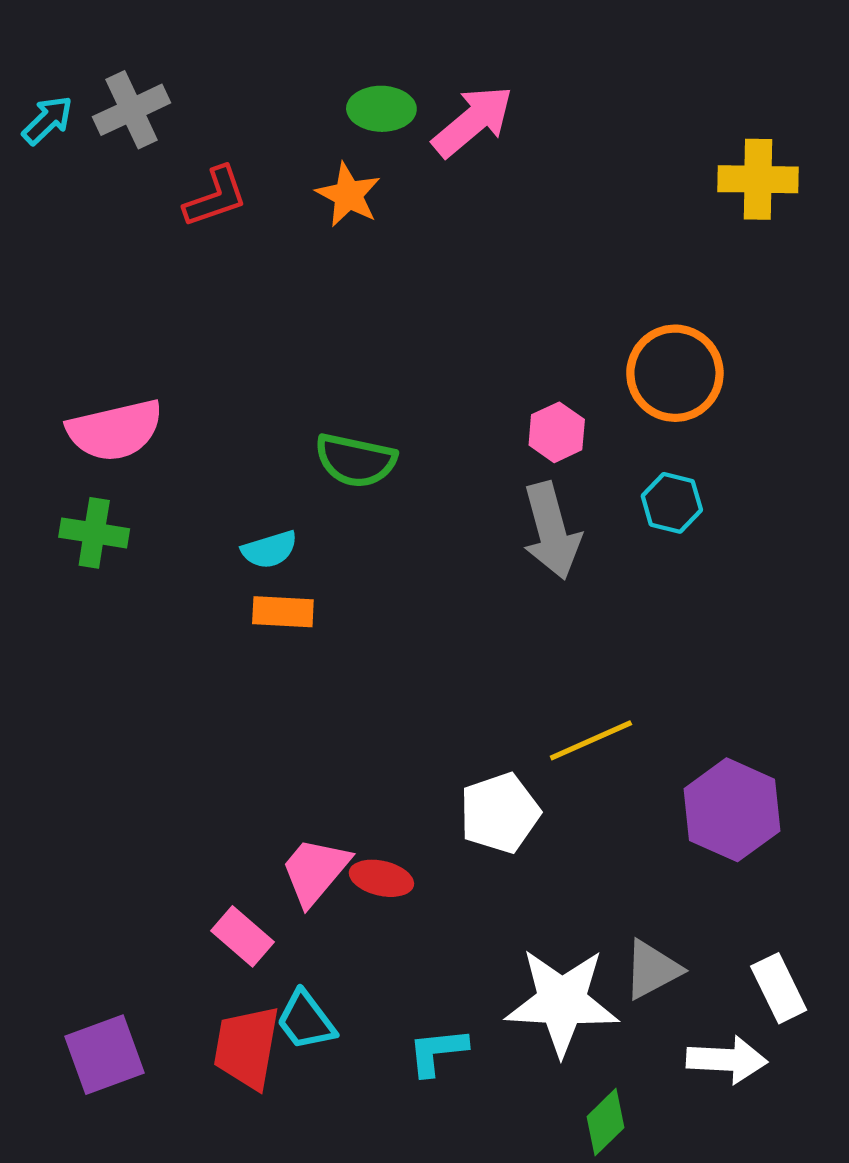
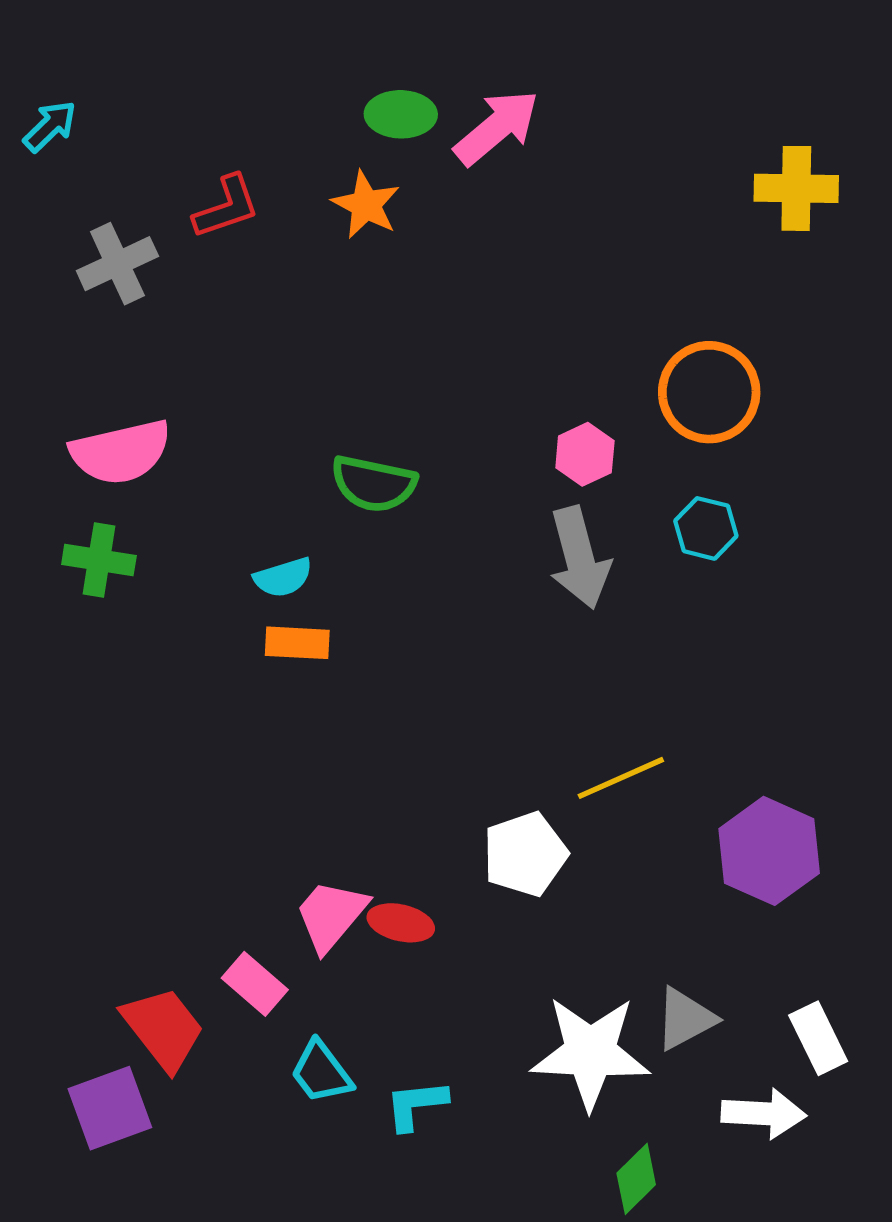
gray cross: (132, 110) -> (117, 264), moved
red trapezoid: (247, 1047) -> (163, 1029), moved, turned 132
cyan L-shape: (437, 1051) -> (416, 1105), moved

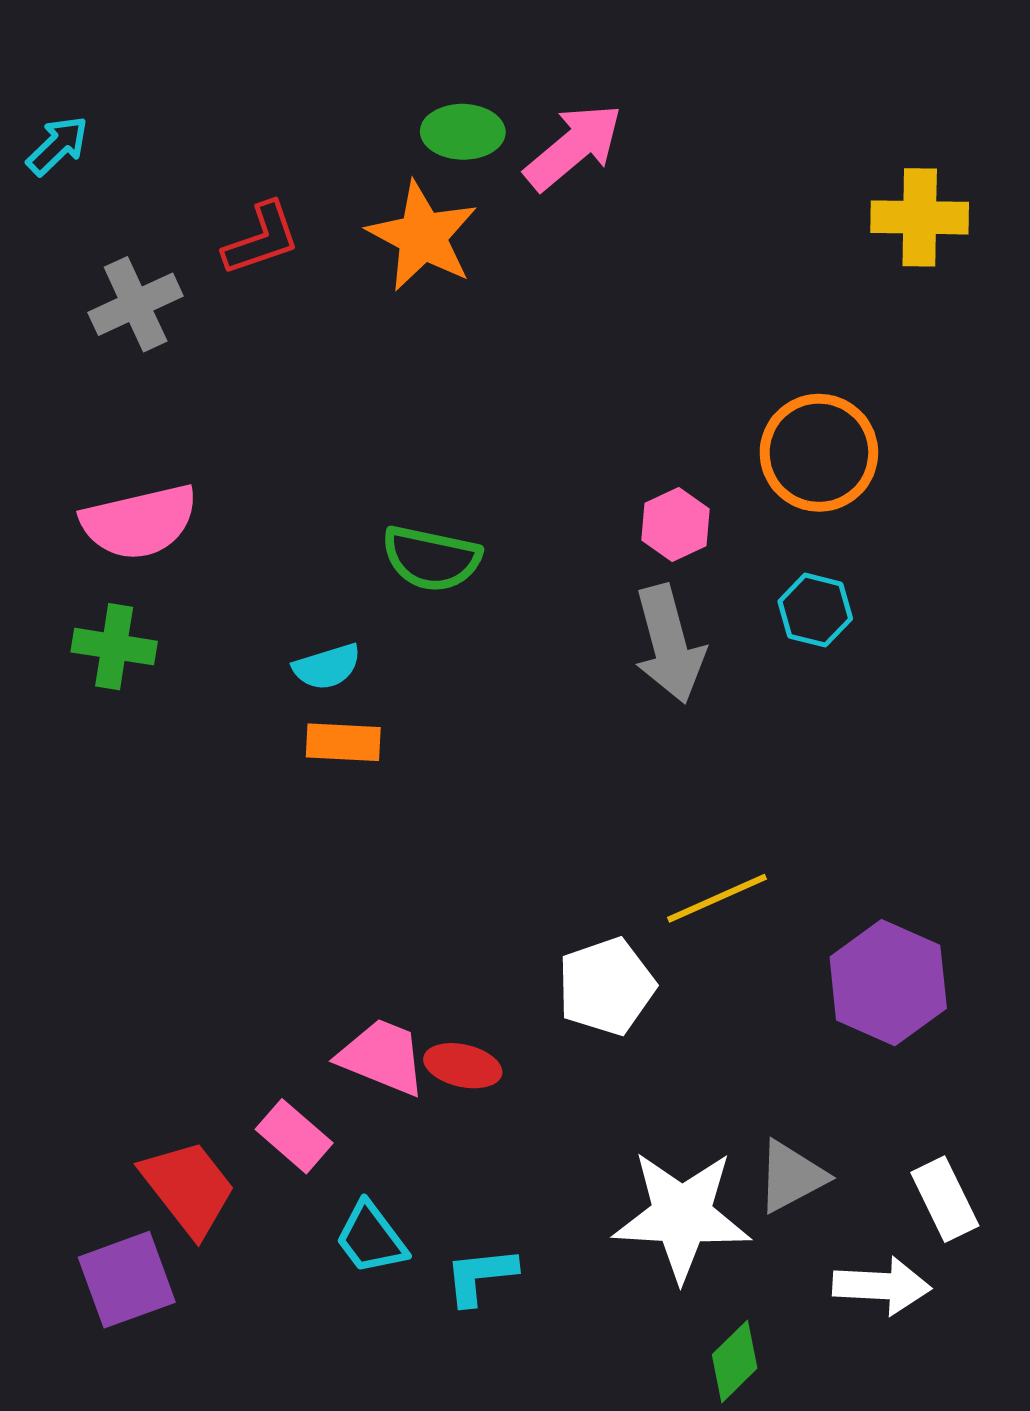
orange star: (366, 205) -> (422, 236), size x1.4
pink trapezoid: (331, 915) -> (382, 1057), turned 72

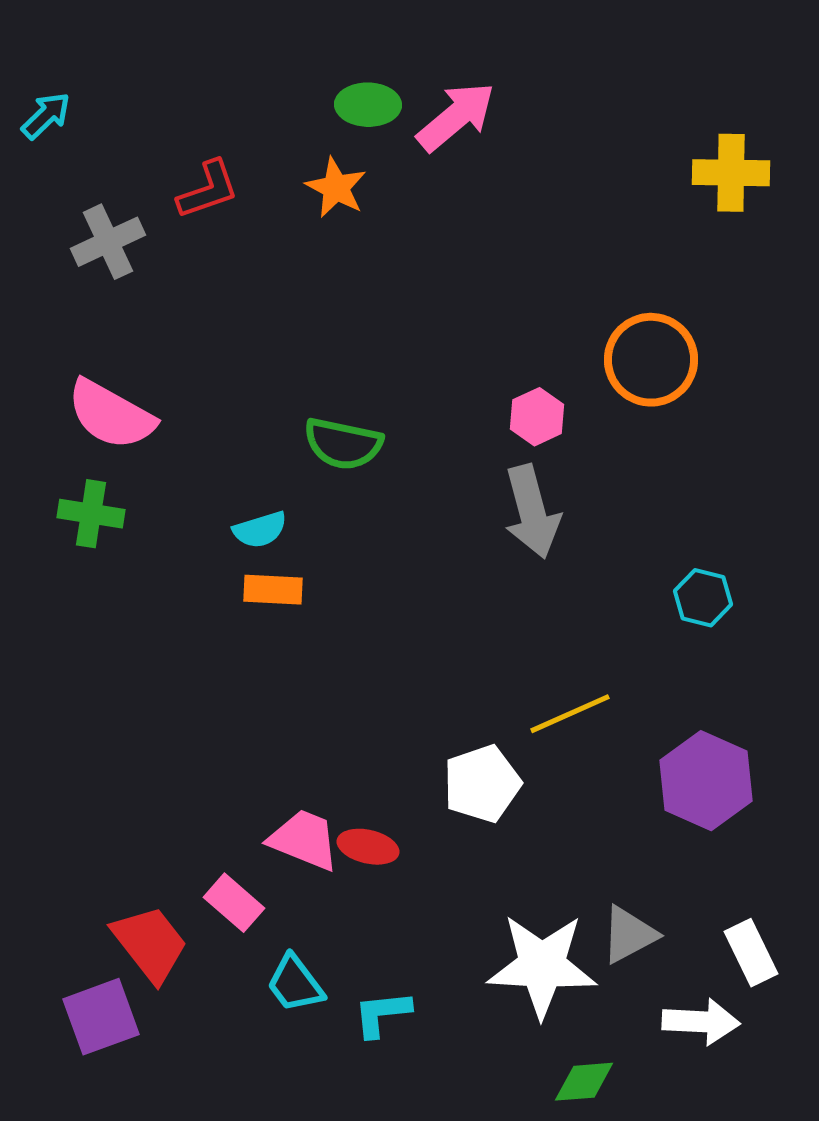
orange star: (422, 236) -> (336, 188), size x0.7
pink semicircle: (139, 522) -> (111, 415), turned 42
cyan hexagon: (815, 610) -> (703, 598), moved
green diamond: (735, 1361) -> (584, 1082), turned 40

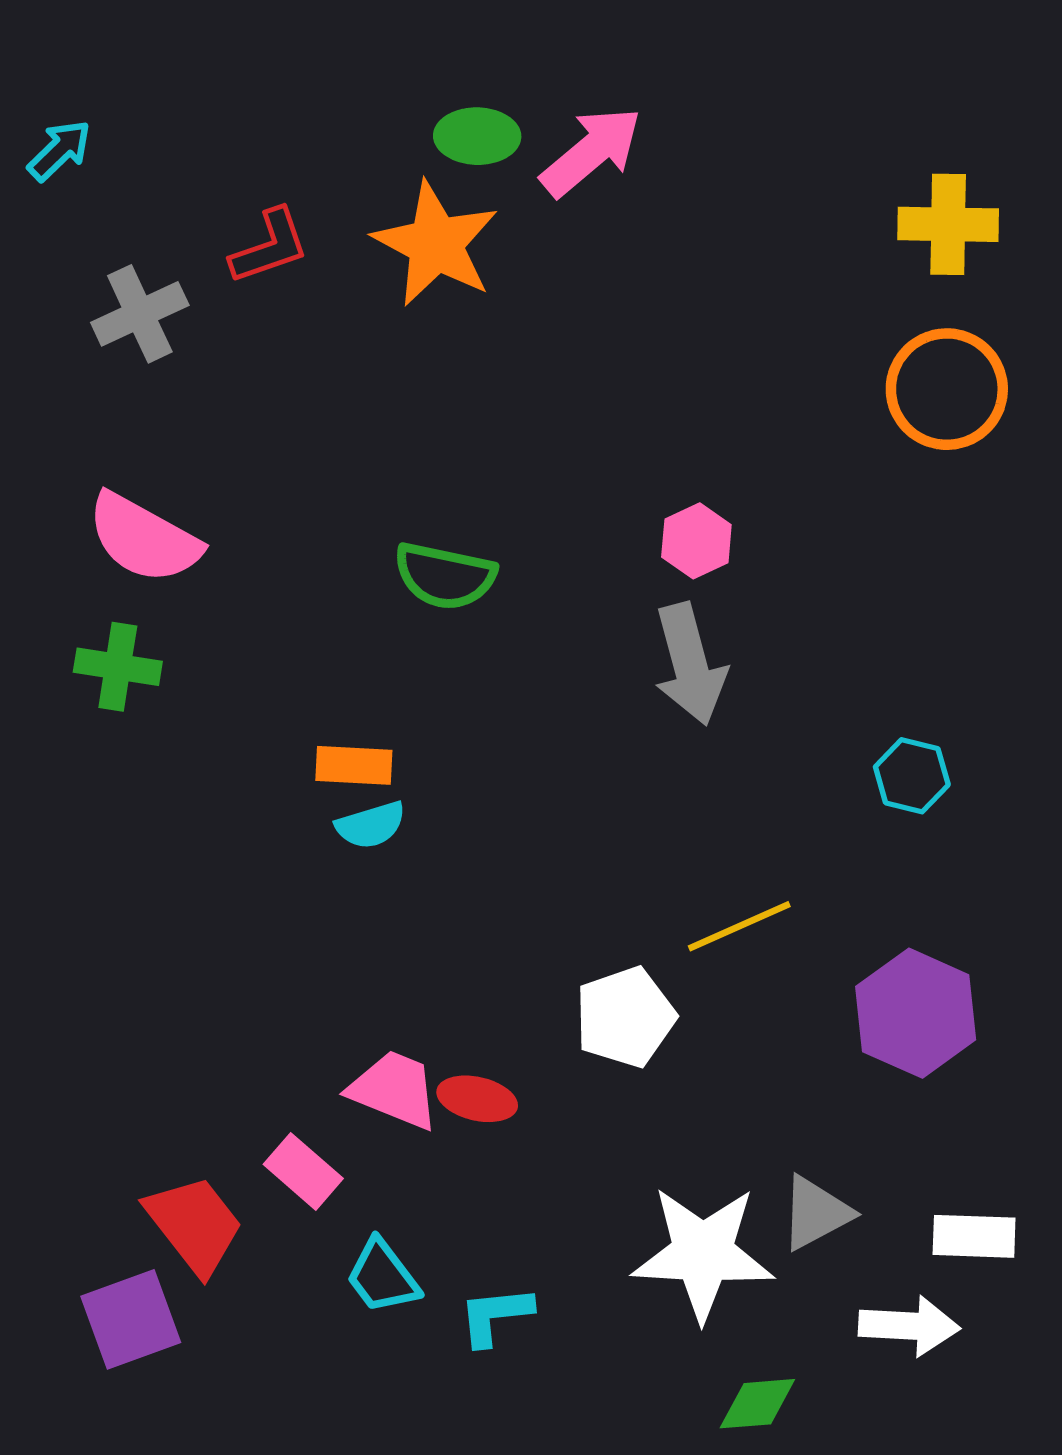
orange star: (336, 188) -> (436, 244), size x1.6
orange circle: (651, 360) -> (947, 389), moved
cyan semicircle: (260, 530) -> (371, 825), moved
white rectangle: (751, 953) -> (974, 1236), turned -62

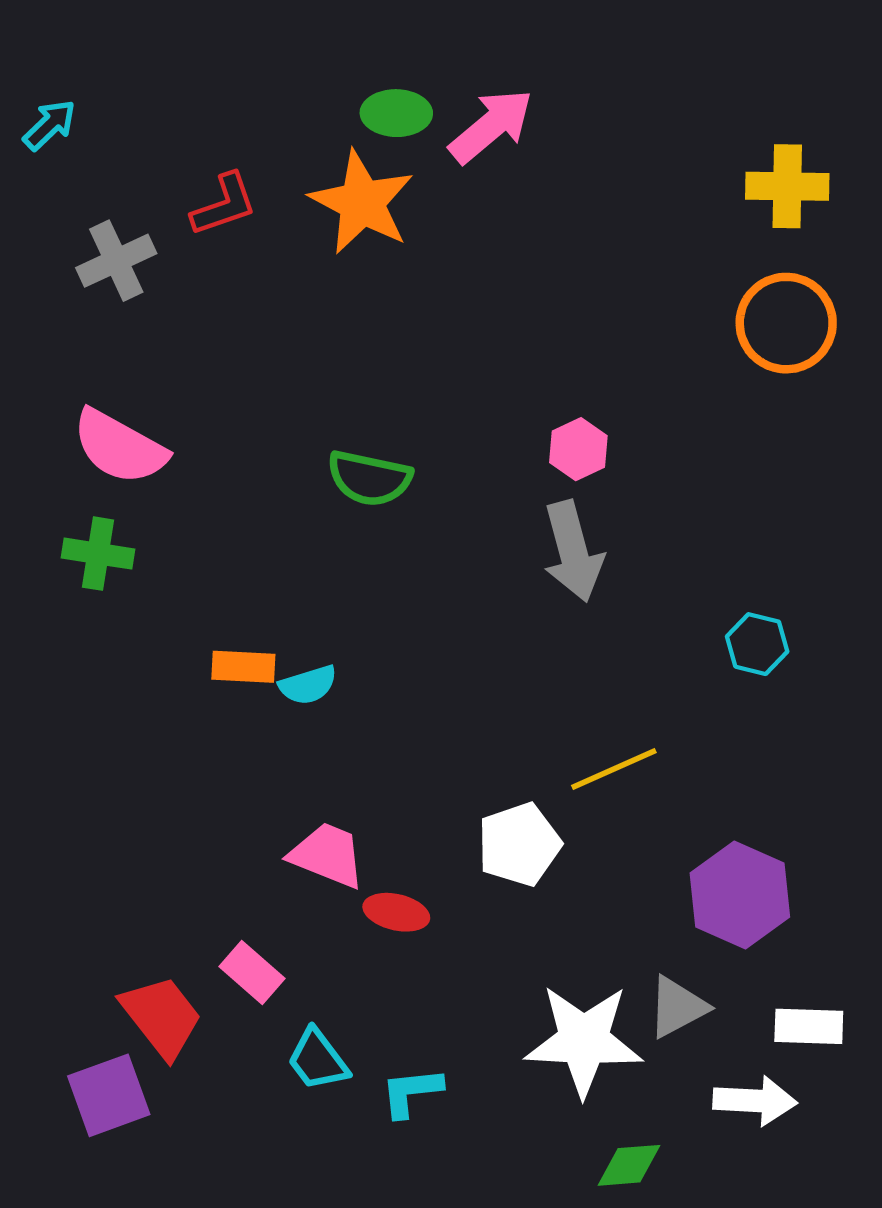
orange rectangle: (354, 765) -> (243, 667), moved
purple hexagon: (916, 1013) -> (740, 895), moved
pink trapezoid: (394, 1090) -> (327, 855), moved

